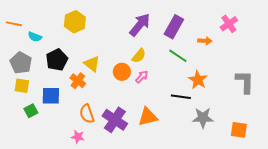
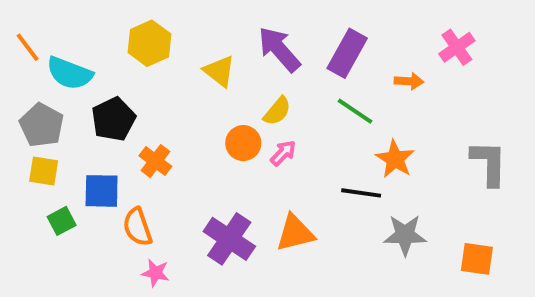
orange line: (14, 24) -> (28, 47), turned 42
purple arrow: (140, 25) -> (279, 49), turned -80
cyan semicircle: (35, 37) -> (70, 73), size x1.6
yellow triangle: (92, 64) -> (219, 71), moved
orange semicircle: (87, 114) -> (137, 227), moved

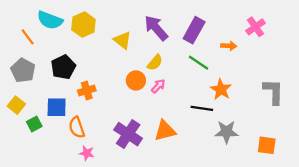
orange line: (28, 47) -> (28, 37), moved
cyan semicircle: (70, 73) -> (50, 20), moved
orange cross: (155, 161) -> (87, 91), turned 36
yellow square: (44, 171) -> (16, 105), moved, turned 30

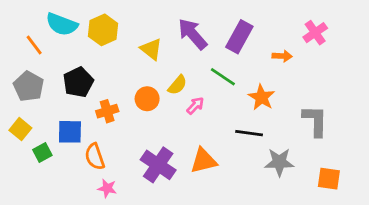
yellow semicircle: (155, 63) -> (177, 85), moved
green line: (199, 63) -> (223, 77), moved
orange circle: (136, 80) -> (147, 99), moved
orange star: (221, 89) -> (261, 97), moved
gray L-shape: (273, 92) -> (315, 121), moved

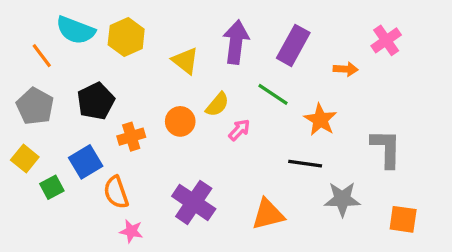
purple arrow: (193, 34) -> (236, 42), turned 48
blue square: (70, 132) -> (86, 162), turned -32
orange triangle: (204, 161) -> (268, 214), moved

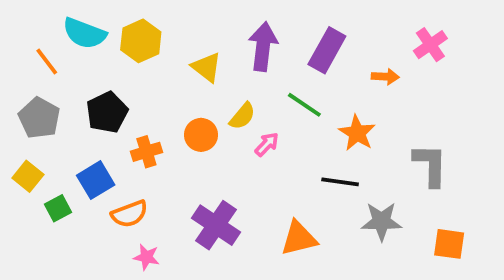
orange semicircle: (116, 192) -> (130, 214), turned -92

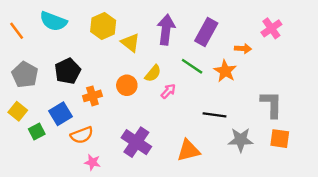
yellow hexagon: (141, 41) -> (103, 26), moved
orange line: (47, 62) -> (17, 31), moved
orange star: (357, 133) -> (225, 71), moved
orange square: (449, 244) -> (280, 139), moved

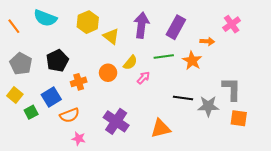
green line: (192, 66) -> (164, 57), turned -42
gray star: (241, 140) -> (208, 106), moved

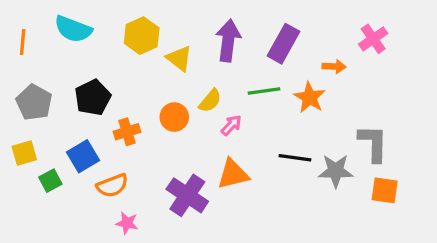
orange line: (14, 26) -> (23, 42), turned 42
yellow square: (15, 95) -> (24, 153), turned 35
orange triangle: (161, 128) -> (233, 174), moved

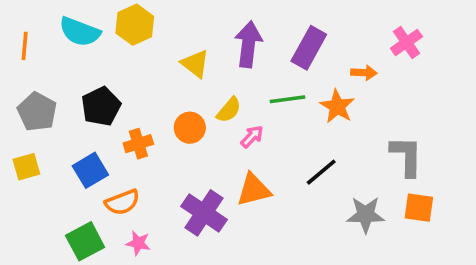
yellow hexagon: (142, 36) -> (135, 25), moved
black line: (295, 158) -> (321, 172), turned -48
gray star: (336, 171) -> (366, 215), moved
green square: (50, 181) -> (85, 241), moved, size x1.5

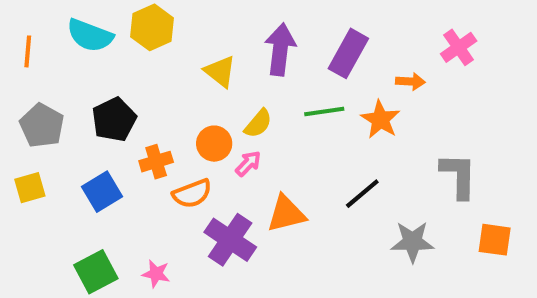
pink arrow: (252, 137) -> (248, 164), moved
orange semicircle: (122, 202) -> (192, 194), moved
orange square: (419, 208) -> (495, 240), moved

